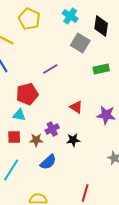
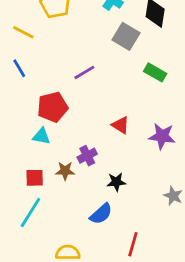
green rectangle: (101, 69) -> (155, 72), turned 42
red square: (14, 137) -> (35, 178), moved
black star: (73, 140) -> (116, 182), moved
blue semicircle: (48, 162) -> (101, 214), moved

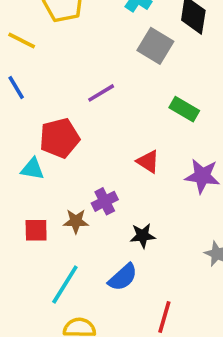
green rectangle: (155, 72) -> (184, 109), moved
cyan triangle: (41, 136) -> (32, 169), moved
cyan line: (30, 212) -> (65, 284), moved

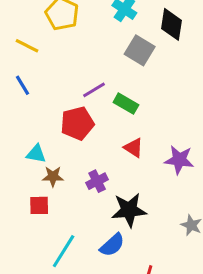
green rectangle: (184, 109) -> (126, 104), moved
red pentagon: (60, 138) -> (77, 123), moved
brown star: (76, 221) -> (53, 177), moved
black star: (143, 236) -> (129, 210), size x1.6

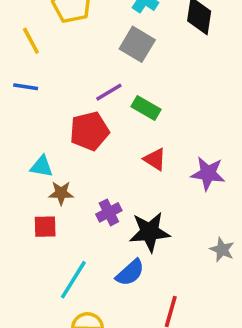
yellow line: (27, 46) -> (31, 41), turned 35
gray square: (140, 50) -> (137, 44), moved
blue line: (22, 85) -> (26, 87), turned -50
purple cross: (97, 181) -> (109, 212), moved

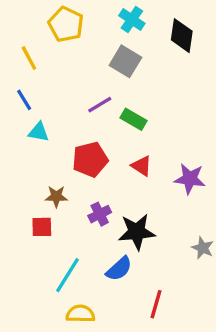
blue line: (26, 87) -> (24, 100), turned 50
red pentagon: (89, 131) -> (90, 159), moved
cyan triangle: (42, 166) -> (39, 132), moved

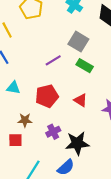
gray square: (125, 61) -> (78, 42), moved
green rectangle: (133, 119) -> (85, 66), moved
cyan triangle: (39, 132) -> (13, 88), moved

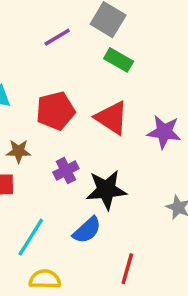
purple line: (53, 60) -> (57, 37), moved
red triangle: (80, 100) -> (112, 118), size x1.5

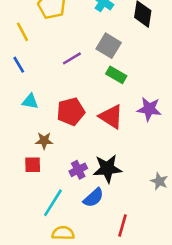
purple star: (164, 132) -> (149, 109), moved
purple cross: (66, 170) -> (78, 170), moved

